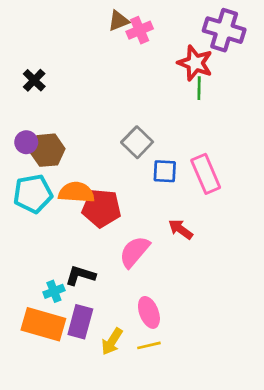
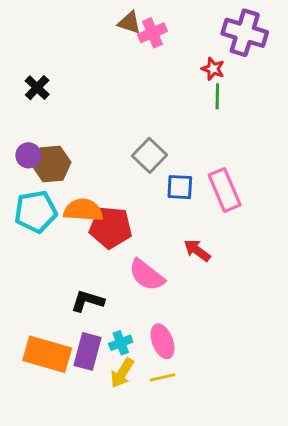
brown triangle: (119, 21) -> (129, 23), turned 40
red star: (195, 63) -> (213, 69), size x0.6
pink semicircle: (134, 252) -> (147, 275), turned -92
cyan cross: (54, 291) -> (121, 343), moved

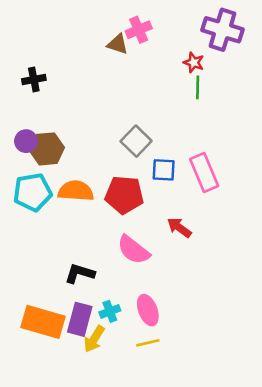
brown triangle: (129, 23) -> (118, 44), moved
black cross: (37, 88) -> (34, 80), turned 35
red pentagon: (111, 227) -> (124, 195), moved
yellow arrow: (122, 373) -> (94, 339), moved

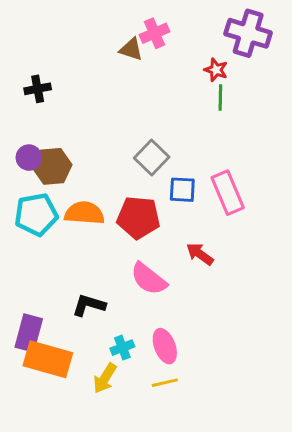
purple rectangle: (80, 319) -> (29, 333), moved

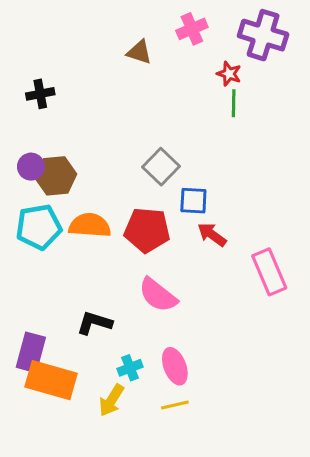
pink cross: (155, 33) -> (192, 29), moved
pink rectangle: (228, 193) -> (269, 272), moved
red arrow: (200, 254) -> (212, 235), moved

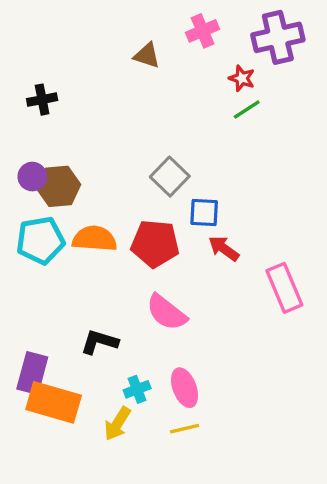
purple cross: (263, 35) -> (278, 37), turned -30
green line: (234, 103) -> (247, 109), turned 56

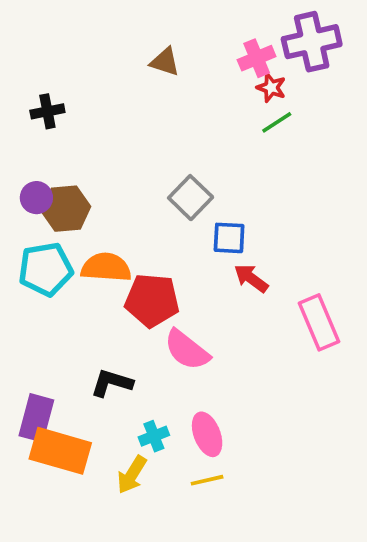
pink cross: (203, 31) -> (257, 58), moved
red pentagon: (155, 244) -> (152, 300), moved

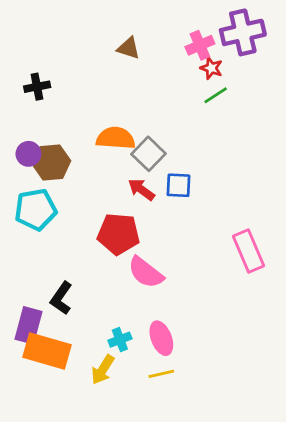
orange semicircle: (106, 267) -> (116, 138), moved
red arrow: (251, 278) -> (141, 190), moved
black L-shape: (112, 383) -> (61, 298), moved, turned -72

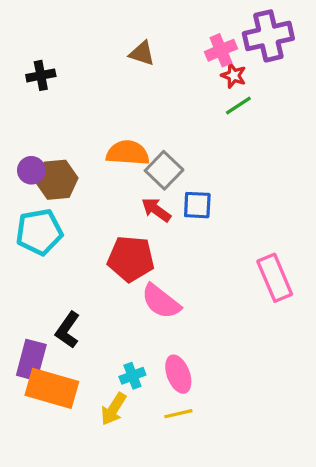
black cross: (37, 87) -> (41, 75), moved

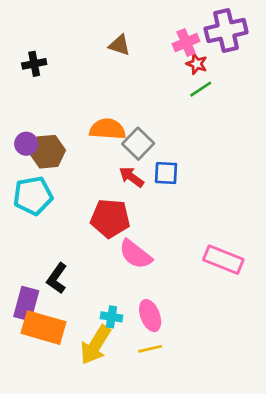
pink rectangle: (275, 278) -> (223, 260), moved, turned -45
cyan cross: (132, 376) -> (111, 317), turned 30
yellow arrow: (113, 409) -> (95, 345), size x1.4

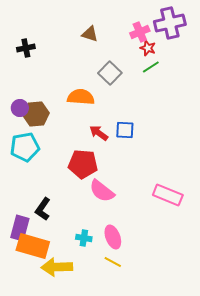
gray square: (138, 144) -> (110, 73), moved
yellow arrow: (95, 345) -> (57, 267), moved, turned 56
yellow line: (150, 349) -> (113, 262), turned 42

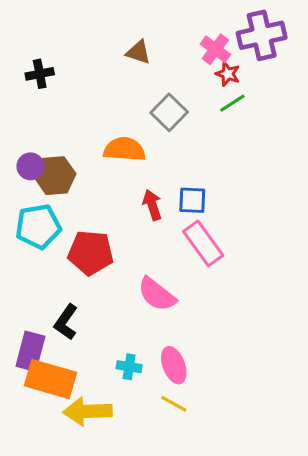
pink cross: (140, 32) -> (215, 49), turned -30
red arrow: (99, 133) -> (152, 205), turned 36
red pentagon: (83, 164) -> (91, 253), moved
pink rectangle: (168, 195) -> (203, 243), moved, turned 32

